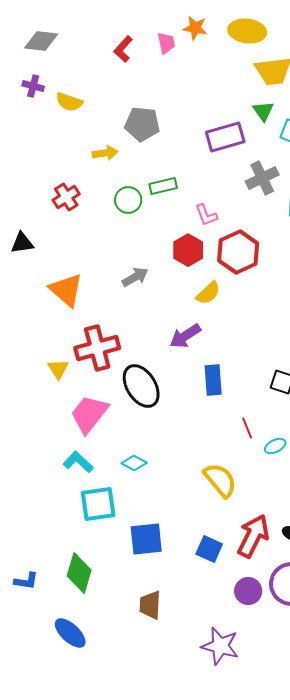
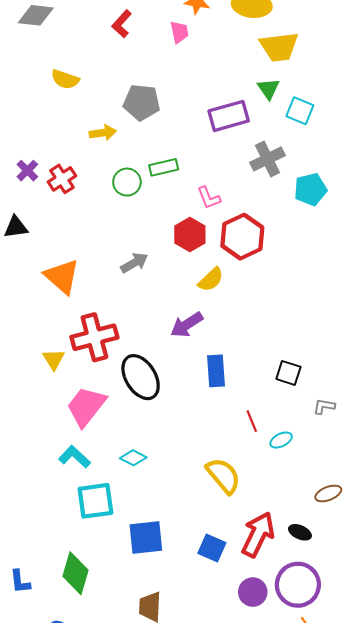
pink trapezoid: (166, 43) -> (179, 32), moved
purple cross: (33, 86) -> (27, 171), moved, turned 30
blue L-shape: (26, 581) -> (20, 582), turned 75

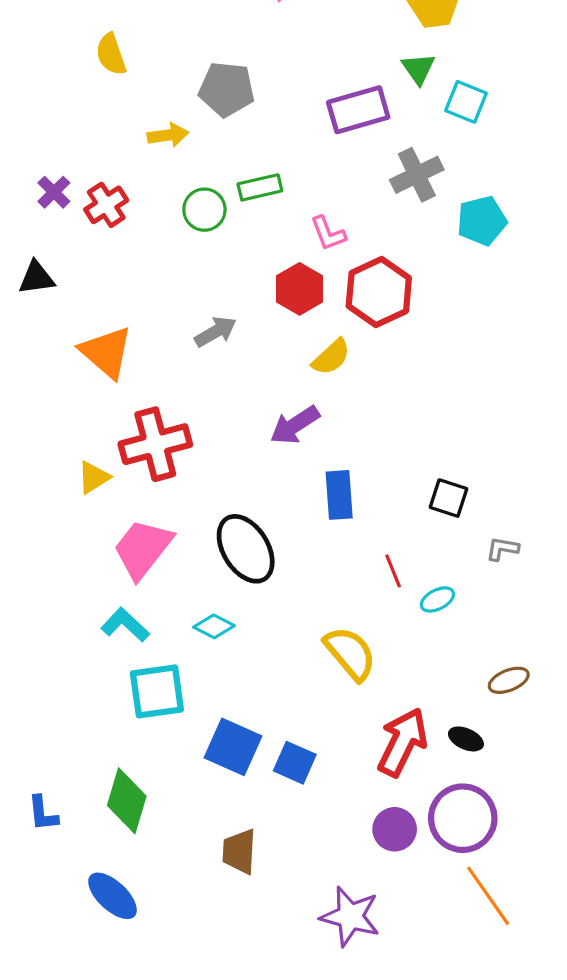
yellow semicircle: (65, 79) -> (111, 54), turned 52
yellow triangle: (54, 359) -> (93, 477), turned 30
black ellipse: (141, 377) -> (246, 549), moved
blue square: (146, 538) -> (233, 747), turned 30
blue square: (212, 548) -> (295, 763), moved

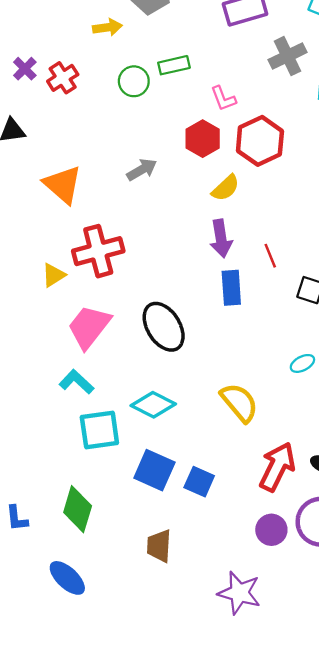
purple arrow: (295, 425) -> (221, 238), moved, turned -66
red line: (393, 571) -> (270, 256), moved
cyan diamond: (214, 626) -> (153, 405), moved, size x1.5

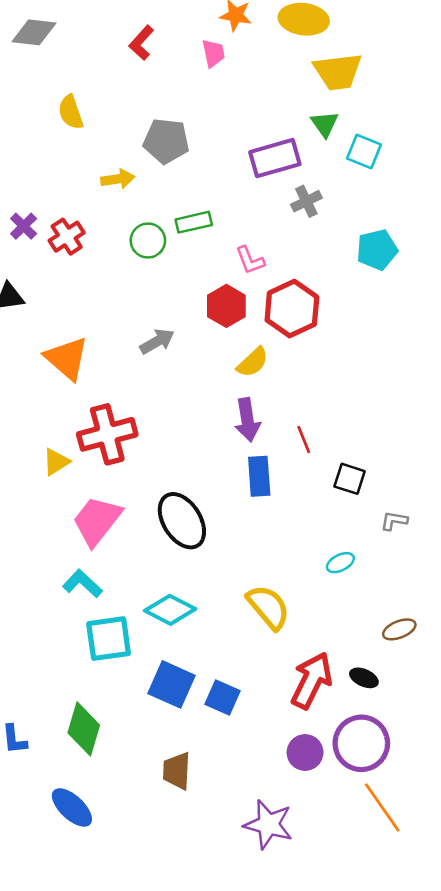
gray cross: (287, 56) -> (306, 201), moved, size x0.7

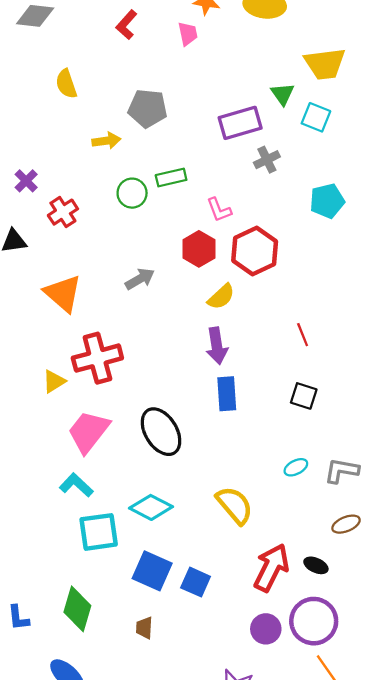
yellow trapezoid: (338, 72) -> (325, 64), moved
red cross: (67, 237) -> (63, 212), moved
red line: (304, 440) -> (303, 335), moved
gray L-shape: (394, 521) -> (342, 471), moved, size x1.5
brown trapezoid: (177, 771) -> (144, 628), moved, size x0.7

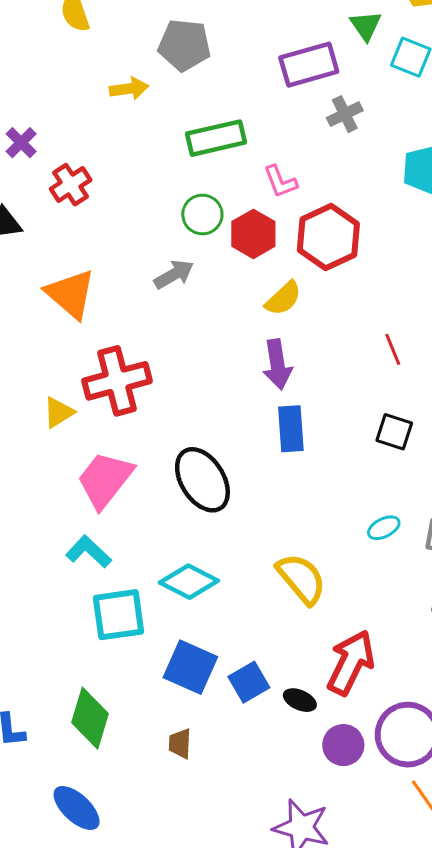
green rectangle: (171, 177) -> (216, 138), size x1.4
green circle: (132, 193) -> (202, 214), moved
black ellipse: (316, 565) -> (300, 700), moved
blue square: (196, 582) -> (249, 682), turned 36

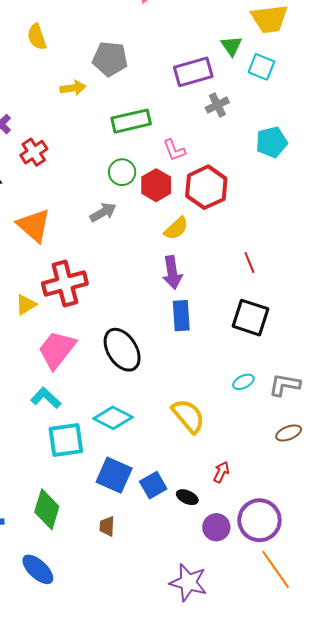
black square: (394, 432) -> (250, 318), size x1.5
red arrow: (351, 663) -> (221, 472), size x0.5

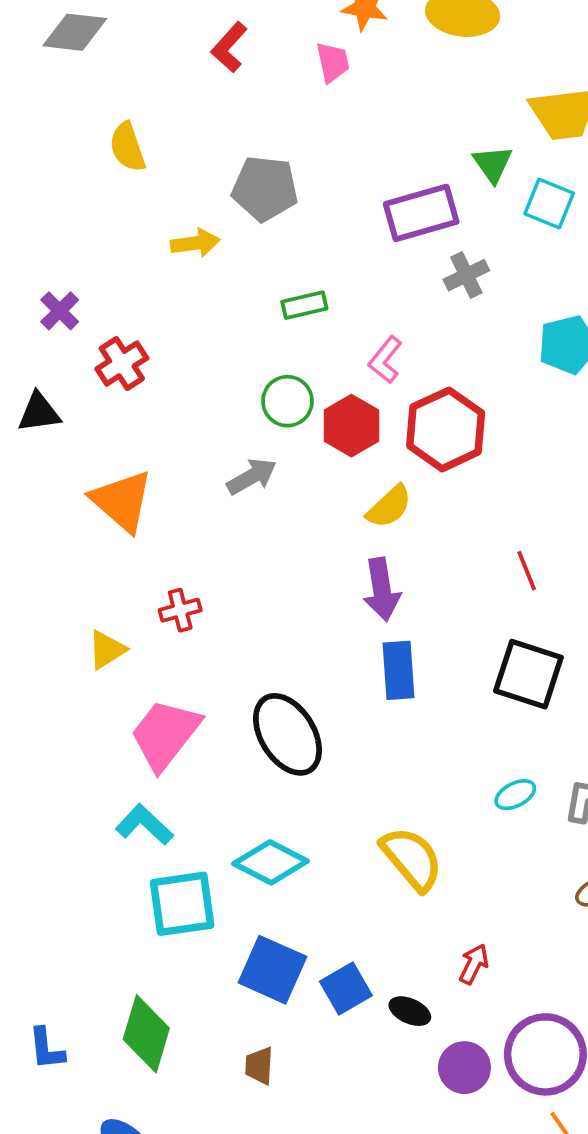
green rectangle: (131, 121) -> (304, 305), size x0.6
pink L-shape: (174, 150) -> (385, 360), turned 60
red cross: (65, 284) -> (180, 610), size x0.5

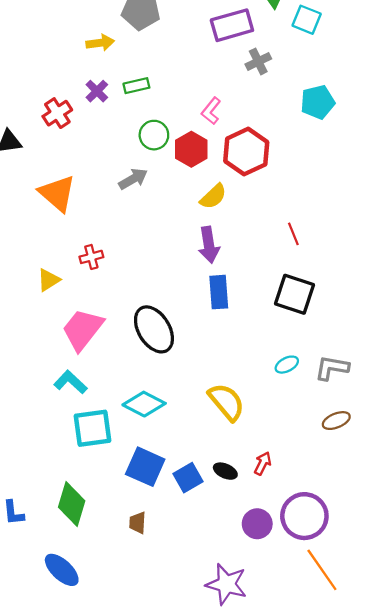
green rectangle: (304, 305) -> (136, 86), moved
purple cross: (60, 311) -> (97, 91), moved
black ellipse: (410, 1011) -> (225, 471), moved

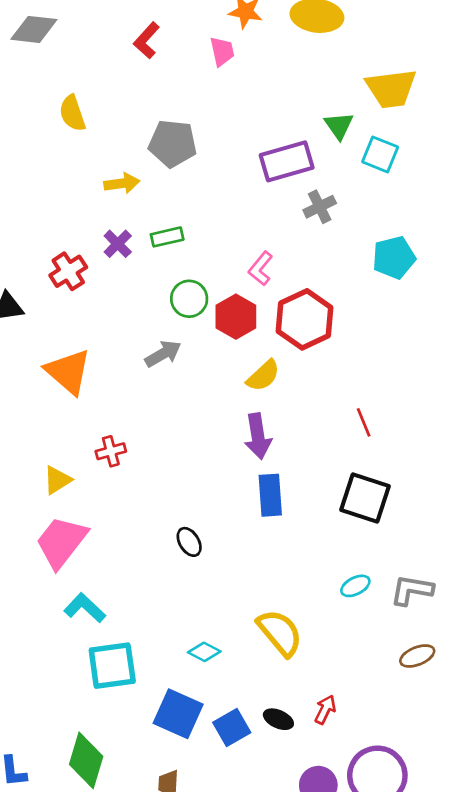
pink trapezoid: (83, 329) -> (61, 542), moved
black ellipse: (154, 329) -> (189, 542), size x0.5
cyan diamond: (144, 404) -> (204, 652), moved, size x0.6

